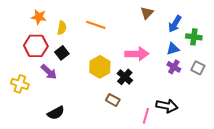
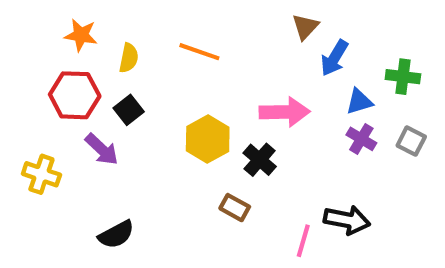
blue arrow: (175, 24) -> (334, 58), moved

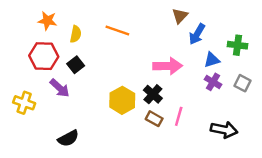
yellow hexagon: (208, 139) -> (122, 100), moved
brown rectangle: (235, 208) -> (154, 119), moved
black arrow: (347, 220) -> (224, 130), moved
pink line: (303, 241) -> (179, 116), moved

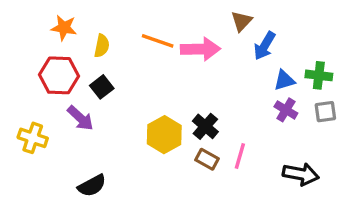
green cross: (238, 45) -> (319, 75), moved
pink arrow: (168, 66) -> (200, 49), moved
gray square: (242, 83) -> (325, 112), turned -35

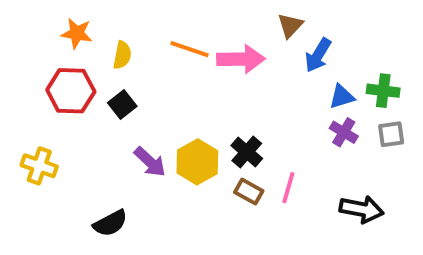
purple arrow: (80, 118) -> (150, 162), moved

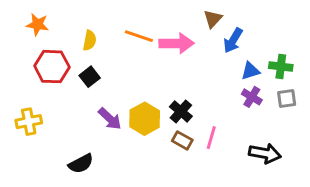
orange star: (77, 33) -> (37, 25), moved
yellow cross: (39, 166) -> (29, 122), turned -30

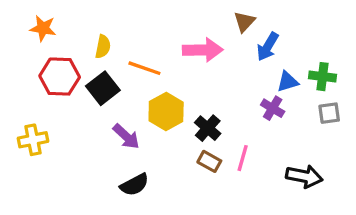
orange line: (139, 36) -> (144, 68), moved
black square: (90, 77) -> (103, 88), size x1.4
purple cross: (252, 97) -> (273, 108), moved
yellow hexagon: (145, 119) -> (166, 111), moved
black semicircle: (81, 164) -> (134, 185), moved

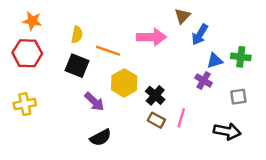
red hexagon: (60, 77) -> (27, 53), moved
black square: (103, 88) -> (77, 66), turned -30
gray square: (329, 113) -> (238, 97), moved

